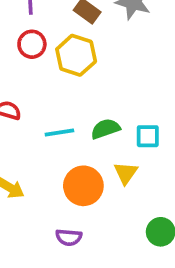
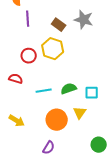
red circle: (32, 44) -> (29, 56), moved
purple semicircle: (69, 237) -> (49, 148), turned -64

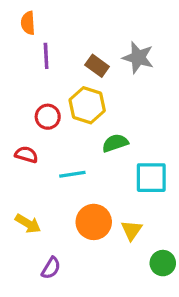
green semicircle: (69, 89) -> (115, 143), moved
cyan square: (92, 93) -> (151, 178), size x1.5
yellow triangle: (80, 113) -> (132, 230), moved
purple semicircle: (49, 148) -> (51, 268), moved

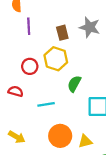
brown rectangle: (97, 66) -> (62, 33), turned 40
green semicircle: (115, 143) -> (74, 84), turned -42
yellow triangle: (132, 230) -> (85, 141), turned 40

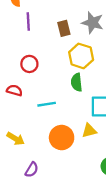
yellow hexagon: (56, 59) -> (81, 56), moved
green semicircle: (74, 84) -> (77, 82), turned -35
yellow triangle: (85, 141) -> (89, 131), moved

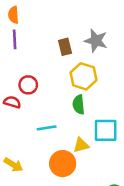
purple line: (28, 21) -> (15, 39), moved
red semicircle: (14, 90) -> (12, 102), moved
yellow triangle: (89, 131) -> (81, 145), moved

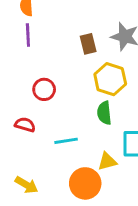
red semicircle: (12, 102) -> (25, 125), moved

